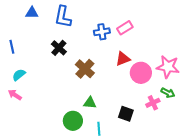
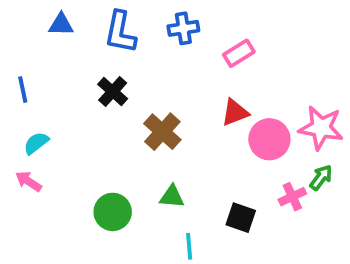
blue cross: (102, 32) -> (183, 28), moved
green arrow: (168, 93) -> (321, 178), turned -80
green circle: (73, 121) -> (113, 212), moved

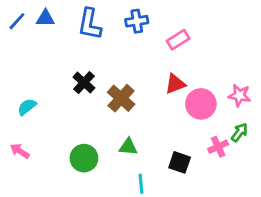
blue line: (23, 90) -> (17, 21), moved, turned 54
black cross: (113, 91) -> (84, 83), moved
pink star: (321, 128) -> (239, 95), size x0.7
pink arrow: (29, 181) -> (20, 151), moved

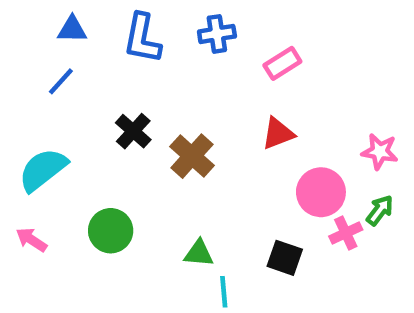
blue line: (17, 21) -> (61, 81), moved
pink circle: (201, 104) -> (321, 192), moved
cyan semicircle: (27, 107) -> (43, 170), size x1.6
green triangle: (128, 147) -> (199, 253), moved
green circle: (84, 158) -> (111, 231), moved

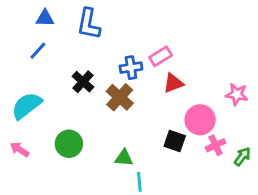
blue cross: (217, 34) -> (131, 68), moved
pink rectangle: (282, 63) -> (161, 56), moved
green arrow: (380, 210) -> (242, 156), moved
black square: (285, 258) -> (175, 141), moved

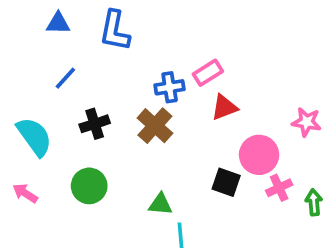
blue line: (38, 51) -> (65, 78), moved
black cross: (83, 82) -> (95, 124), moved, turned 30
cyan semicircle: (27, 106) -> (34, 137), turned 92
green arrow: (242, 156) -> (314, 202), turned -42

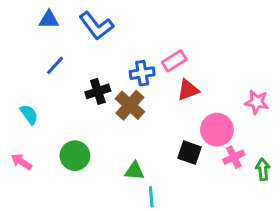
blue L-shape: (115, 31) -> (96, 26), turned -48
black cross: (95, 124) -> (98, 91), moved
cyan semicircle: (34, 137) -> (29, 114), size x0.6

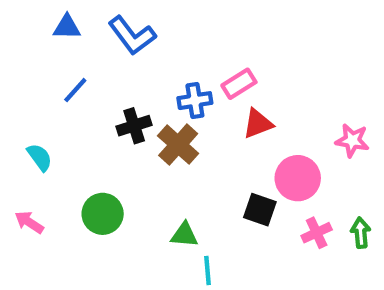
pink cross: (234, 157) -> (317, 233), moved

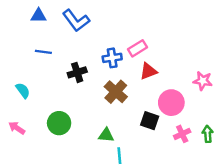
blue line: (75, 90) -> (43, 52), turned 56
brown cross: (178, 145) -> (116, 92), moved

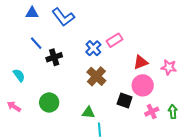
blue line: (43, 52) -> (36, 43), turned 40
blue cross: (112, 58) -> (93, 48), turned -35
red triangle: (148, 71) -> (141, 62), moved
black cross: (77, 72) -> (54, 57), moved

